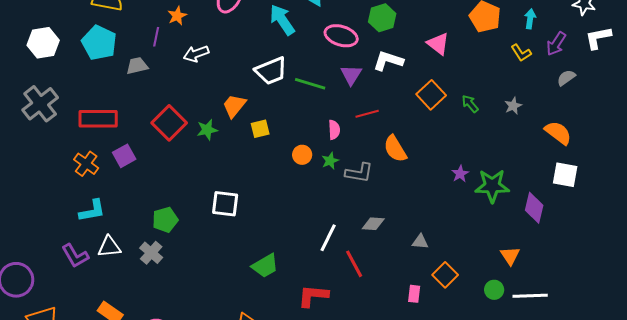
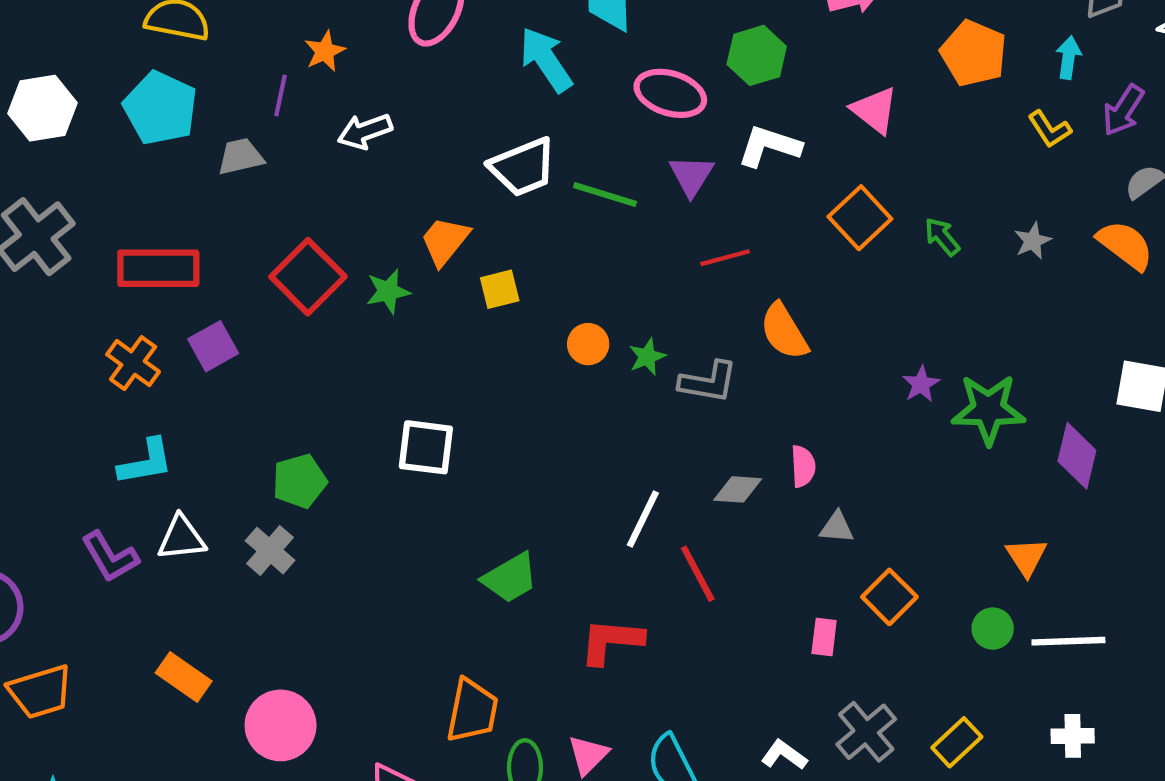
pink semicircle: (334, 130) -> (803, 466), moved
orange semicircle: (558, 133) -> (1125, 245), moved

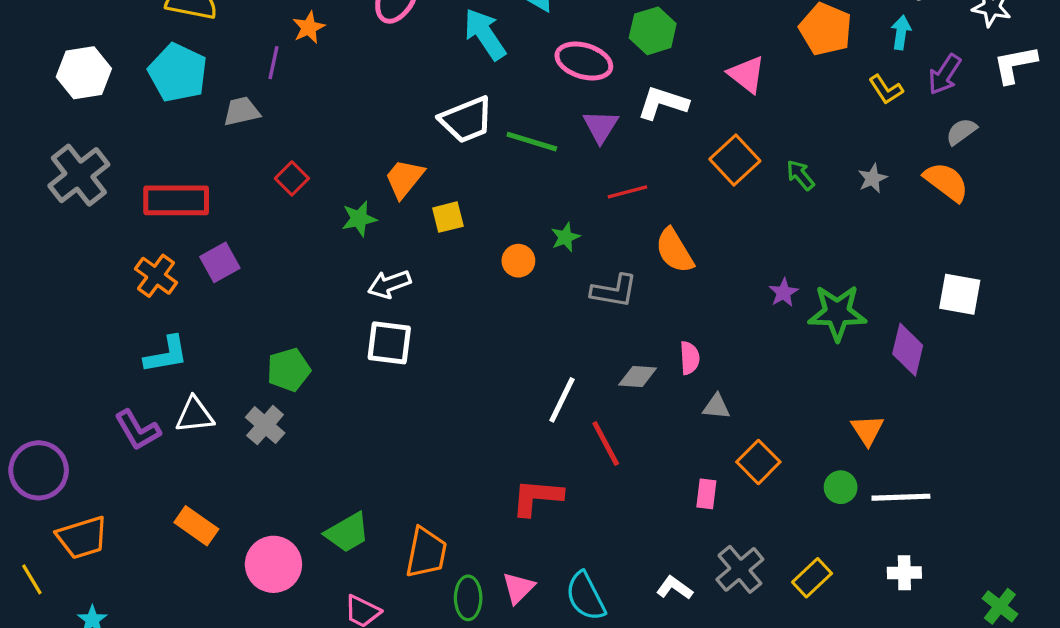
white arrow: (365, 131) -> (389, 284), moved
red square: (308, 277) -> (292, 178), moved, size x0.6
green star: (647, 357) -> (565, 237), moved
green trapezoid: (510, 578) -> (347, 532), moved

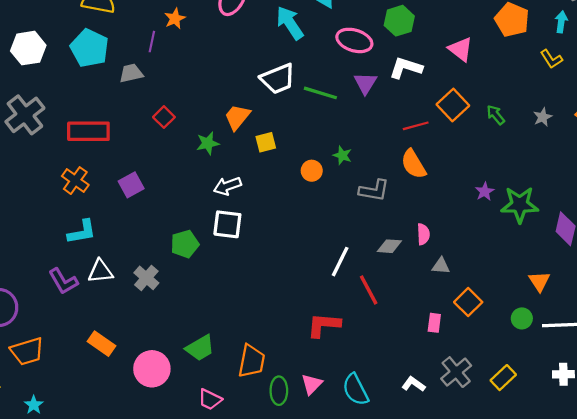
red line: (627, 192) -> (416, 126), moved
green star: (565, 237) -> (342, 155), turned -30
purple square: (220, 262) -> (131, 185), moved
green pentagon: (289, 370) -> (185, 244), moved

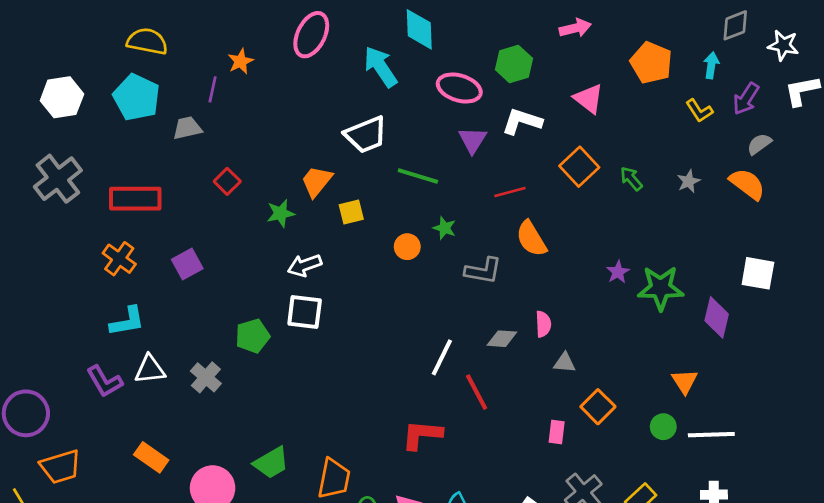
green line: (320, 93) -> (418, 176), moved
red line: (416, 126) -> (510, 192), moved

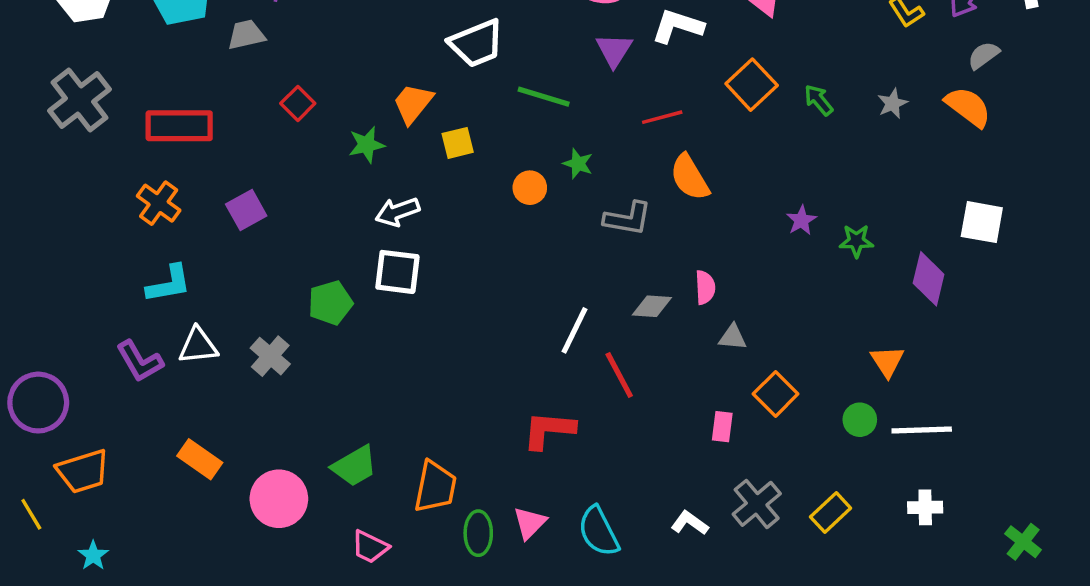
green star: (661, 288) -> (856, 241), size x0.6

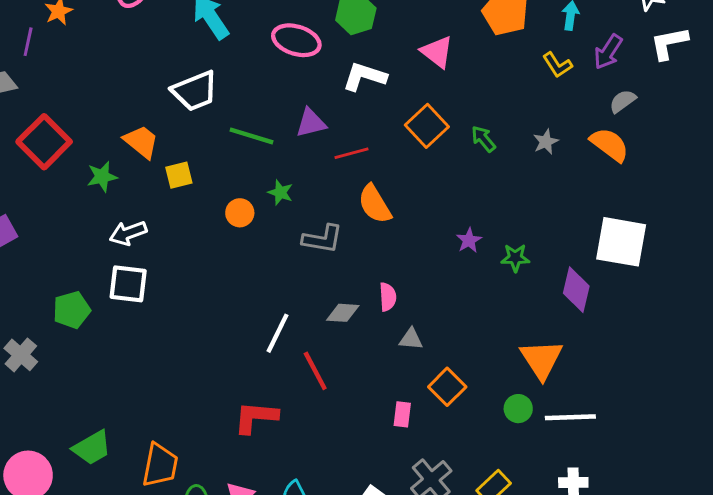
purple triangle: (614, 50) -> (311, 123), moved, turned 44
red square: (298, 103) -> (44, 142), size x1.8
orange trapezoid: (413, 103) -> (141, 142), turned 90
white square: (982, 222) -> (621, 242), size x1.4
orange triangle: (887, 361) -> (541, 359), size x1.5

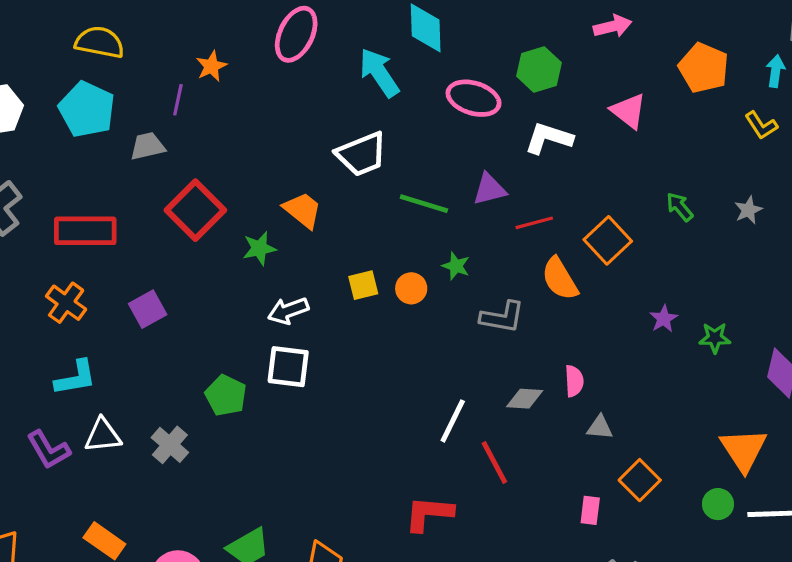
orange square: (427, 126) -> (608, 240), moved
yellow square: (179, 175) -> (363, 285), moved
green pentagon: (72, 310) -> (226, 395), turned -30

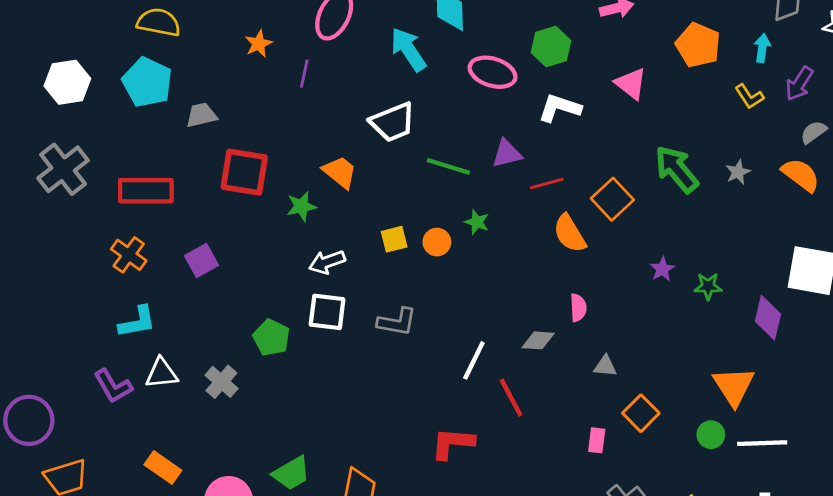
purple line: (178, 100) -> (304, 74), moved
green arrow: (680, 207) -> (677, 169), size x1.8
red square: (195, 210) -> (244, 172), turned -36
gray L-shape: (502, 317) -> (397, 322), moved
pink semicircle: (574, 381) -> (578, 308), moved

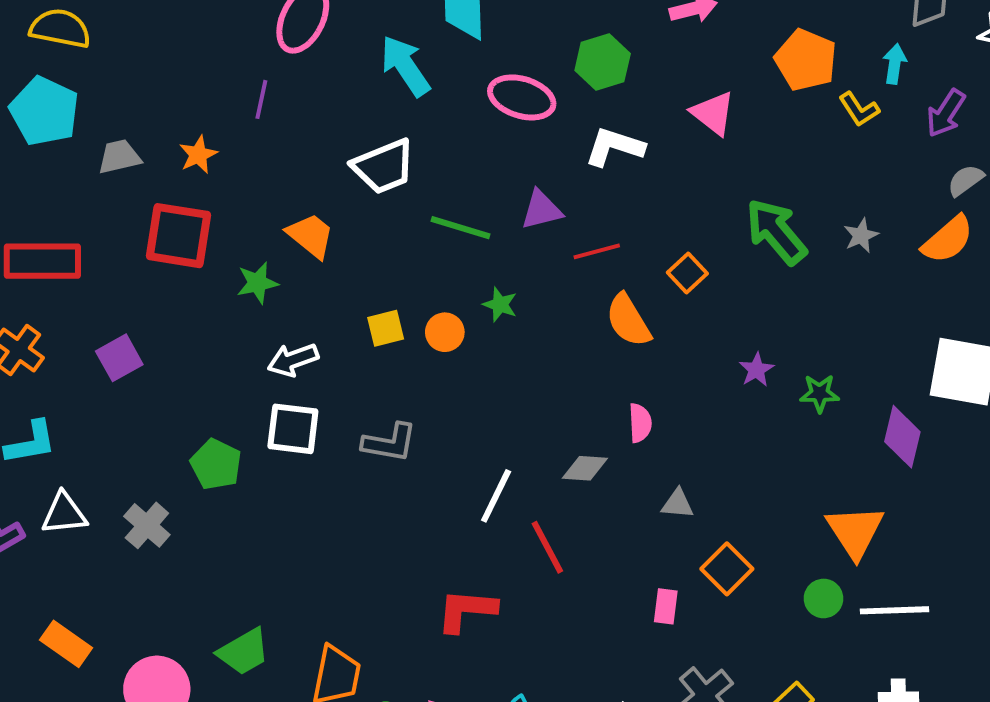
orange star: (259, 44) -> (198, 155), moved
yellow L-shape: (749, 96) -> (859, 109), moved
orange semicircle: (801, 175) -> (948, 239), turned 102
orange square: (612, 199) -> (687, 273), size x0.7

